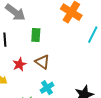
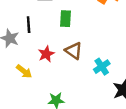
cyan cross: (47, 88) -> (102, 67), moved

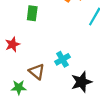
brown triangle: (74, 51) -> (37, 72), moved

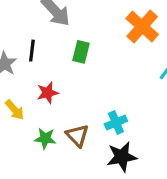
black star: (81, 82) -> (122, 157), moved
green star: (19, 87) -> (45, 138), moved

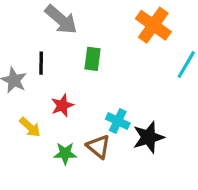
cyan cross: (116, 123) -> (118, 121), moved, turned -35
black star: (122, 157) -> (148, 137), moved

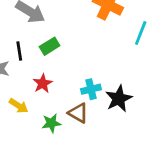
green rectangle: (92, 59) -> (50, 46), moved, turned 60
cyan cross: (118, 121) -> (91, 89), turned -30

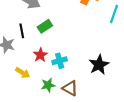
cyan cross: (91, 89) -> (60, 61), moved
brown triangle: (78, 113) -> (70, 88), moved

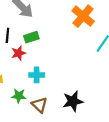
red star: (40, 55) -> (18, 53), moved
black star: (99, 65) -> (73, 101), moved

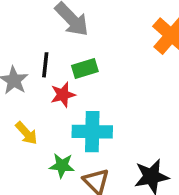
cyan cross: (37, 75) -> (92, 132), size x1.5

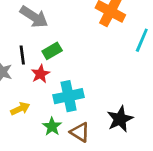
yellow arrow: (26, 133) -> (20, 109), turned -60
green star: (62, 166) -> (52, 126), turned -30

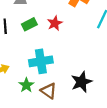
red star: (40, 74) -> (55, 23), moved

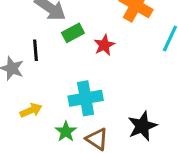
green rectangle: (29, 24) -> (73, 33), moved

